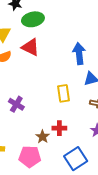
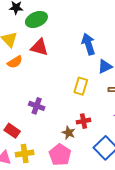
yellow rectangle: (63, 93) -> (81, 86), turned 36
pink pentagon: (30, 157) -> (60, 155), turned -30

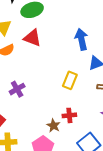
purple cross: (37, 106) -> (17, 89), moved, turned 35

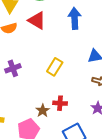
blue arrow: (81, 39) -> (75, 18), moved
yellow rectangle: (70, 80) -> (55, 67), moved

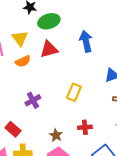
red triangle: (37, 20) -> (49, 49), turned -36
brown star: (43, 111) -> (56, 135), moved

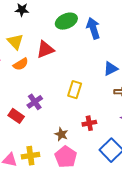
green ellipse: (49, 21) -> (66, 21), moved
blue arrow: (86, 41) -> (93, 28), moved
red rectangle: (13, 129) -> (16, 116), moved

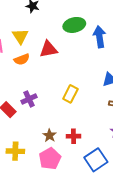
red cross: (89, 123) -> (74, 136), moved

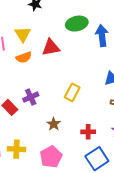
brown star: (49, 135) -> (54, 124), moved
red cross: (74, 136) -> (88, 132), moved

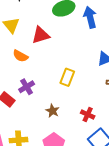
orange semicircle: (24, 57) -> (20, 56), moved, turned 56
red cross: (88, 132) -> (88, 114), turned 32

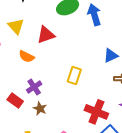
brown star: (52, 111) -> (40, 109), moved
red cross: (88, 114) -> (96, 112), size x1.6

